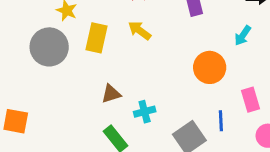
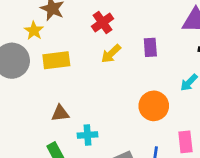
yellow arrow: (140, 31) -> (111, 54), moved, turned -90
yellow rectangle: (97, 38) -> (56, 60), turned 60

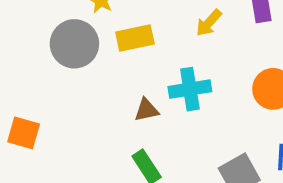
cyan cross: (87, 135) -> (190, 89), moved, size x1.5

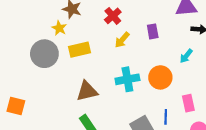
cyan cross: (190, 89) -> (127, 79), moved
brown triangle: (146, 110) -> (87, 91), size x1.5

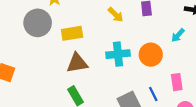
yellow arrow: (122, 40) -> (116, 15), turned -91
yellow rectangle: (79, 50) -> (72, 33), moved
blue line: (166, 117) -> (153, 94), turned -32

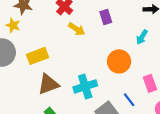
cyan cross: (118, 54) -> (85, 86), moved

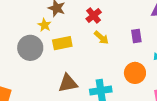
purple rectangle: (106, 17) -> (136, 36), moved
yellow rectangle: (37, 56) -> (62, 43), moved

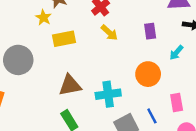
gray circle: (30, 48) -> (18, 60), moved

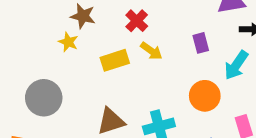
yellow rectangle: (64, 39) -> (115, 60), moved
cyan arrow: (176, 53) -> (236, 65), size x1.5

